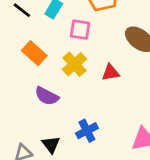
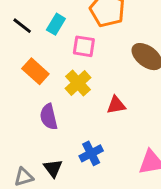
red triangle: (110, 73) -> (116, 105), moved
purple semicircle: (47, 96) -> (49, 117), turned 50

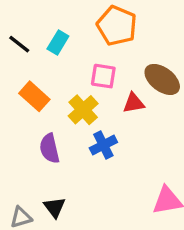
pink square: (84, 46) -> (103, 76), moved
red triangle: (116, 105) -> (134, 103), moved
blue cross: (91, 153) -> (103, 145), moved

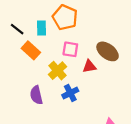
orange pentagon: (117, 26) -> (65, 17), moved
cyan rectangle: (58, 42) -> (42, 28), turned -32
orange rectangle: (34, 96) -> (31, 50), moved

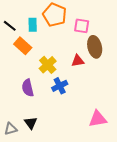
pink square: (70, 49) -> (82, 26), moved
brown ellipse: (108, 51) -> (95, 47), turned 40

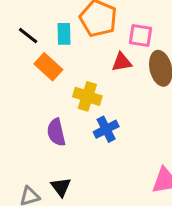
red triangle: (78, 61) -> (122, 62), moved
yellow cross: (48, 65) -> (87, 96), turned -30

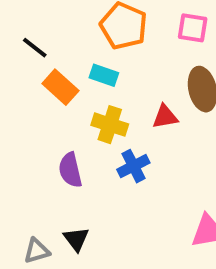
cyan rectangle: (64, 34) -> (104, 75), moved, turned -70
pink square: (140, 36) -> (193, 28), moved
red triangle: (122, 62) -> (165, 117), moved

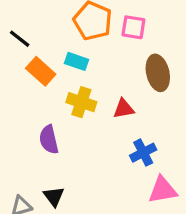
pink square: (193, 28) -> (133, 27), moved
red triangle: (165, 117) -> (124, 109), moved
blue cross: (133, 166) -> (143, 153), moved

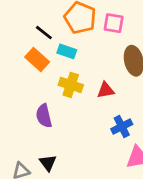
black line: (20, 39) -> (44, 33), moved

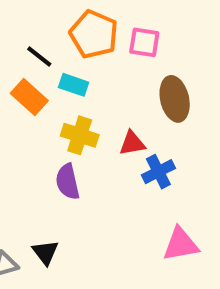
purple semicircle: (44, 116) -> (68, 182), moved
blue cross: (122, 127) -> (158, 172), moved

